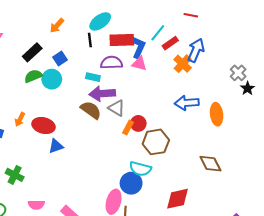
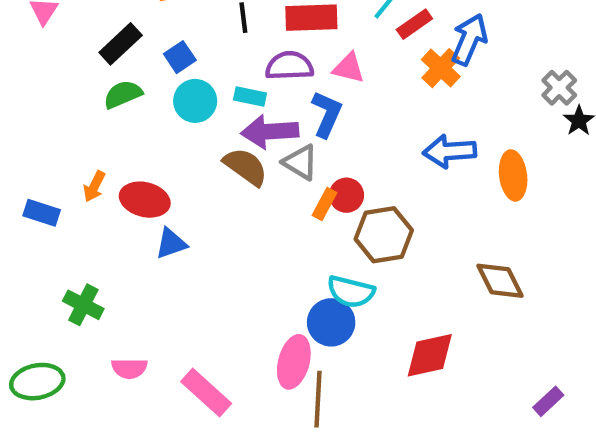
blue L-shape: (138, 47) -> (327, 114), moved
cyan circle: (52, 79) -> (195, 101), moved

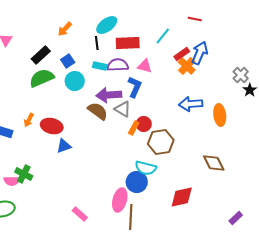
red rectangle: (414, 24) -> (182, 54), moved
green semicircle: (123, 94) -> (42, 78), size x1.4
cyan rectangle: (250, 97) -> (100, 66), moved
pink semicircle: (129, 368) -> (12, 181), moved
pink rectangle: (206, 393) -> (80, 214), size x0.7

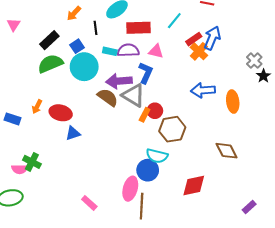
black line: (97, 43) -> (95, 28), moved
cyan circle: (75, 81) -> (84, 67), size x1.4
gray triangle: (123, 109) -> (133, 95), size x1.4

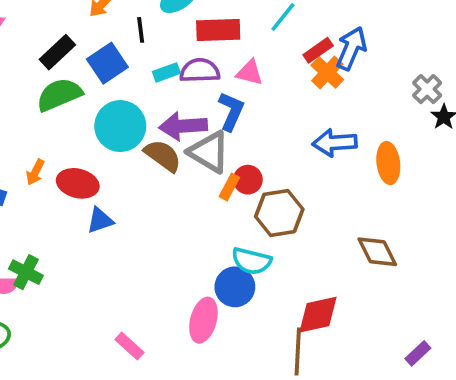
blue square: (77, 46) -> (107, 63), size x1.5
cyan rectangle: (110, 51) -> (166, 72), turned -32
cyan circle: (84, 67) -> (120, 126), moved
brown line: (142, 206) -> (298, 352), moved

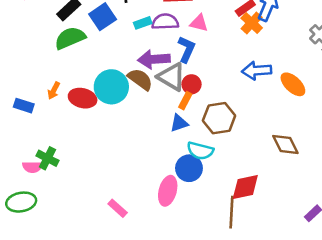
cyan circle: (120, 126) -> (111, 87), moved
orange ellipse: (388, 163) -> (293, 84), turned -40
red circle: (248, 180) -> (191, 84), moved
blue triangle: (100, 220) -> (179, 123), moved

